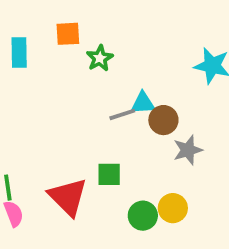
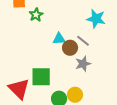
gray line: (122, 114) -> (83, 41), moved, turned 56
green square: (109, 174) -> (41, 77), size x1.5

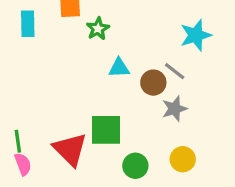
cyan star: (96, 19) -> (196, 35), turned -30
cyan triangle: (59, 39) -> (119, 68), moved
yellow circle: (75, 95) -> (183, 159), moved

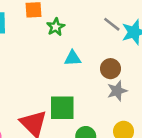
gray line: (175, 71) -> (112, 24), moved
brown circle: (153, 83) -> (110, 69), moved

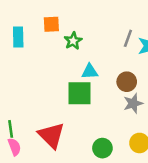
gray line: (112, 24) -> (128, 38), turned 72
green square: (62, 108) -> (79, 93), moved

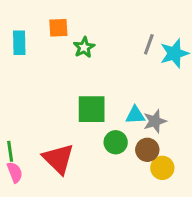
cyan triangle: (90, 71) -> (135, 115), moved
brown circle: (127, 82) -> (147, 150), moved
green circle: (102, 148) -> (116, 142), moved

